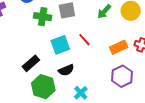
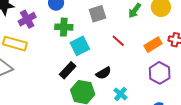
green cross: (43, 17) -> (64, 27), moved
cyan square: (60, 45) -> (80, 46), moved

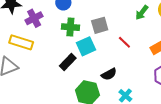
gray square: (98, 14) -> (100, 25), moved
black rectangle: (68, 70) -> (68, 62), moved

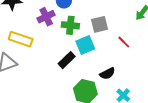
purple cross: (34, 18) -> (46, 17), moved

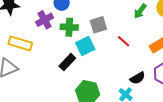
black semicircle: (107, 74) -> (137, 78), moved

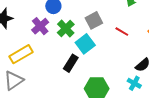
green cross: (69, 27) -> (66, 28), turned -36
yellow rectangle: (20, 43) -> (21, 54), turned -35

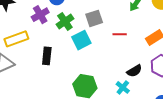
red line: (122, 32) -> (120, 34), turned -40
black rectangle: (71, 63) -> (47, 56), moved, turned -36

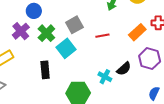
black rectangle: (47, 56) -> (45, 70), moved
cyan cross: (123, 87) -> (105, 77), moved

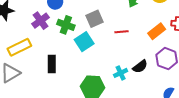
green cross: (46, 33) -> (66, 25), turned -30
black rectangle: (45, 70) -> (52, 64), moved
cyan cross: (105, 77) -> (121, 73), turned 32

